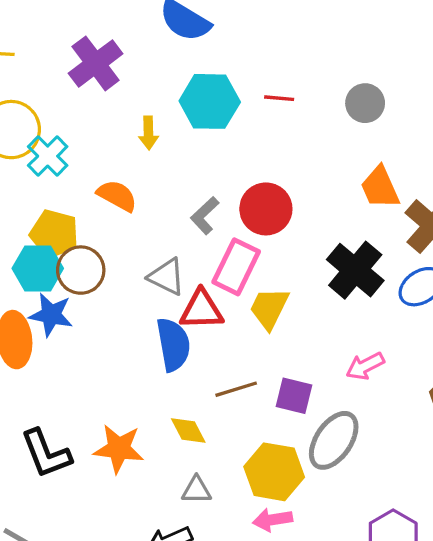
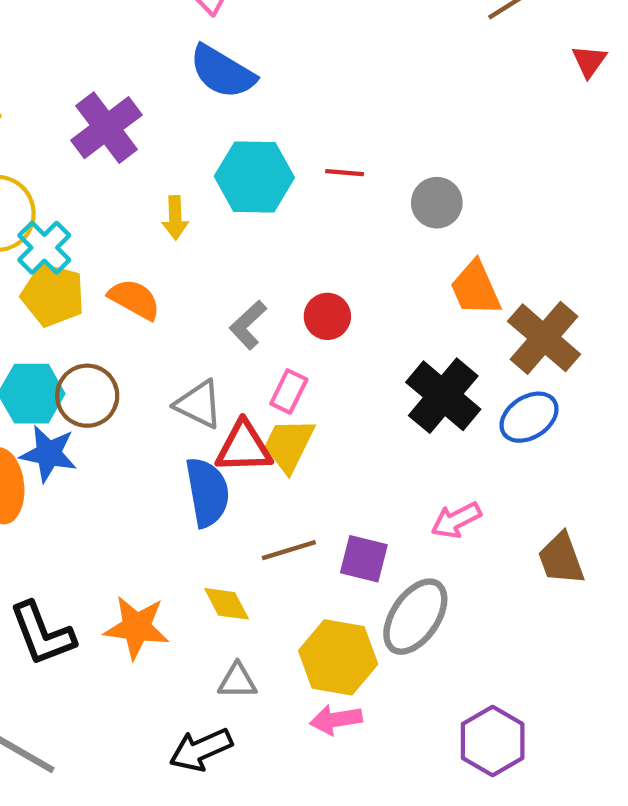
gray circle: (365, 103) -> (437, 203), moved
red circle: (266, 209) -> (327, 316), size x0.7
yellow pentagon: (54, 234) -> (53, 295), moved
pink rectangle: (236, 267) -> (289, 391), size x0.6
yellow trapezoid: (269, 308) -> (289, 445), moved

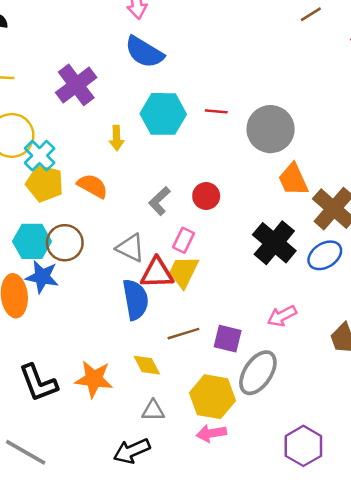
gray circle: (437, 203) -> (271, 129), size x1.6

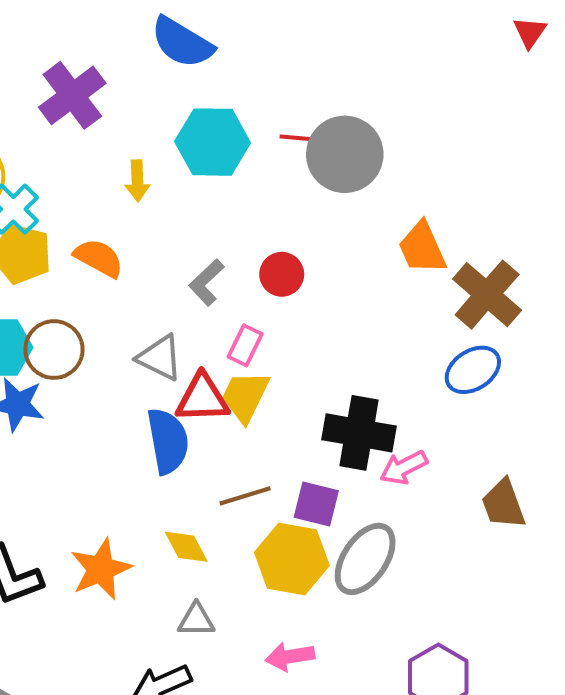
gray circle: (271, 129) -> (345, 154), moved
black cross: (274, 243) -> (359, 433), moved, turned -30
orange star: (94, 379) -> (101, 569), turned -30
yellow hexagon: (212, 397) -> (292, 559), moved

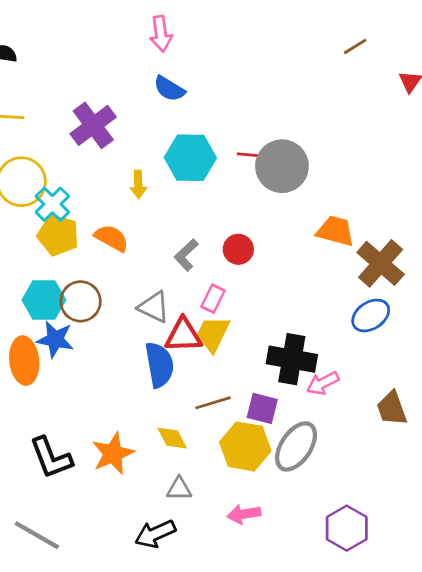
blue semicircle: (182, 42) -> (169, 89), size x0.7
orange trapezoid: (422, 248) -> (335, 231), turned 129

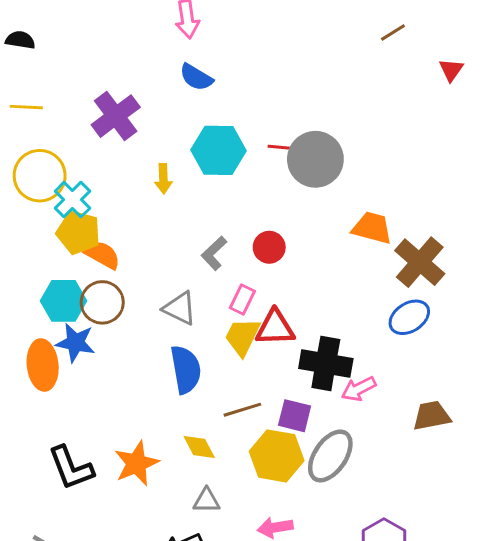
orange semicircle: (112, 238) -> (102, 255), moved
red triangle: (183, 335) -> (275, 328), moved
brown trapezoid: (392, 408) -> (432, 416), turned 99

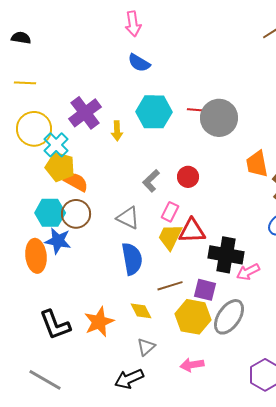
purple cross: (116, 116) -> (85, 113), moved
orange trapezoid: (372, 228) -> (257, 164), turned -116
gray triangle: (207, 501) -> (146, 347), turned -42

